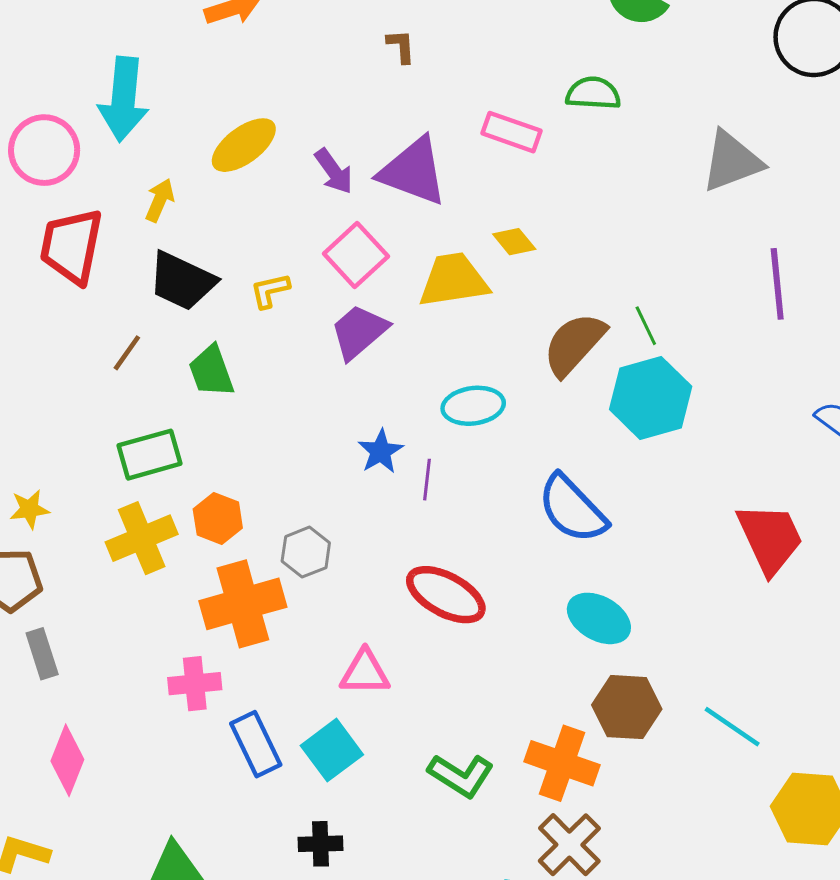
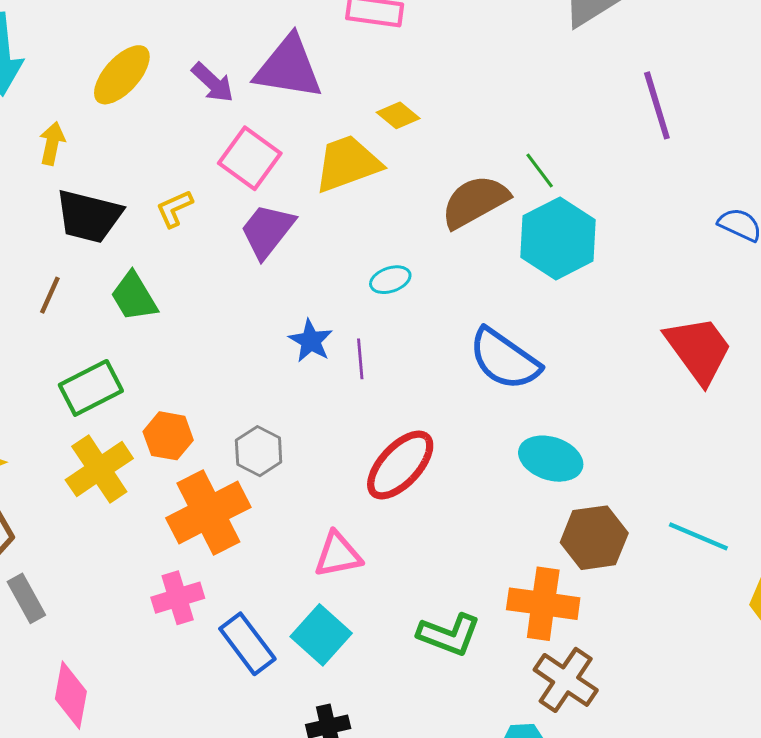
brown semicircle: (574, 344) -> (475, 202), turned 30
cyan ellipse: (473, 406) -> (390, 280), size x0.7
red ellipse: (446, 595) -> (400, 465), turned -64

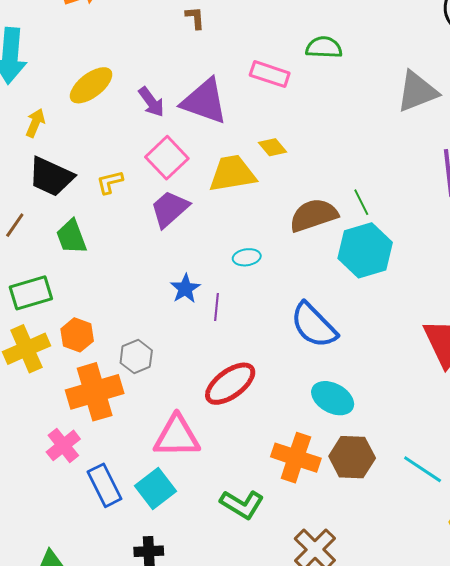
pink triangle: (338, 555) -> (177, 436), size x1.4
pink cross: (178, 598) -> (63, 445), turned -32
orange cross: (543, 604) -> (296, 458), moved

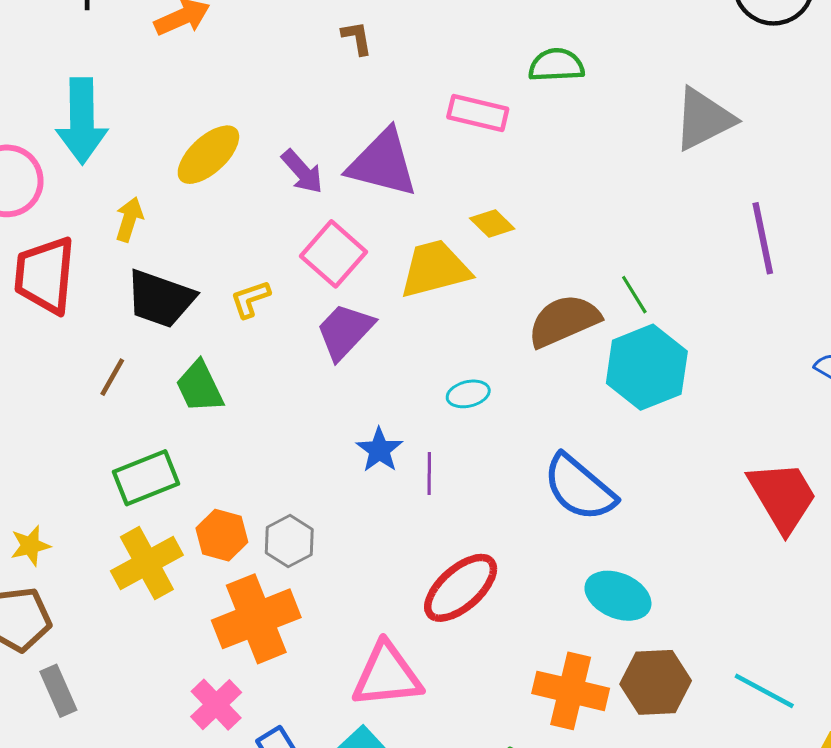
gray hexagon: (136, 357) -> (289, 541), moved

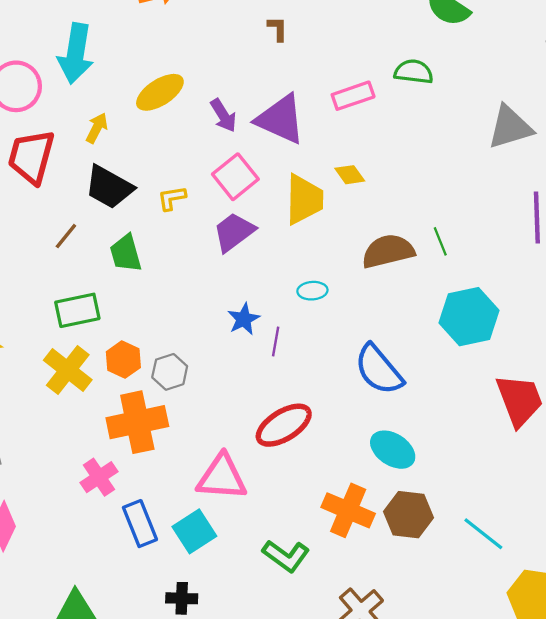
pink rectangle: (478, 113) -> (353, 96), turned -42
yellow trapezoid: (435, 269) -> (304, 199), turned 96
cyan hexagon: (647, 367) -> (469, 317), moved
yellow cross: (147, 563) -> (68, 370), turned -33

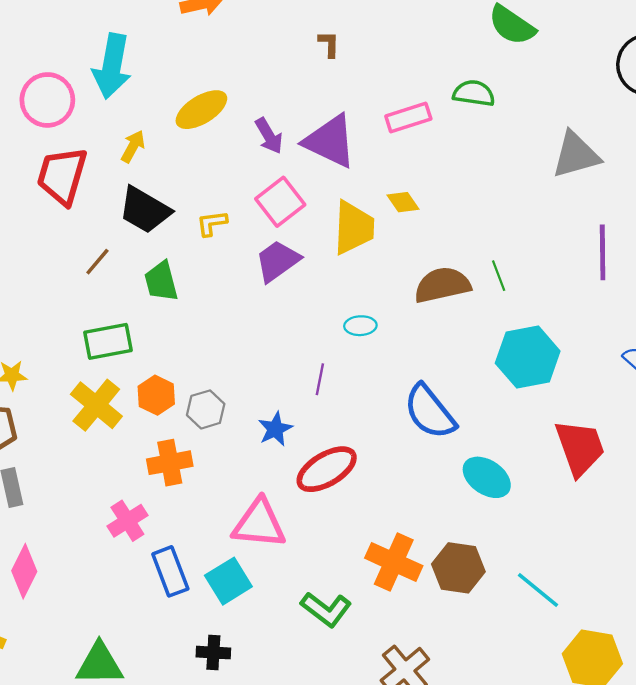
blue star: (244, 319) -> (275, 429), moved
orange cross: (137, 422) -> (170, 463), size x0.7
cyan ellipse: (393, 450) -> (487, 477), moved

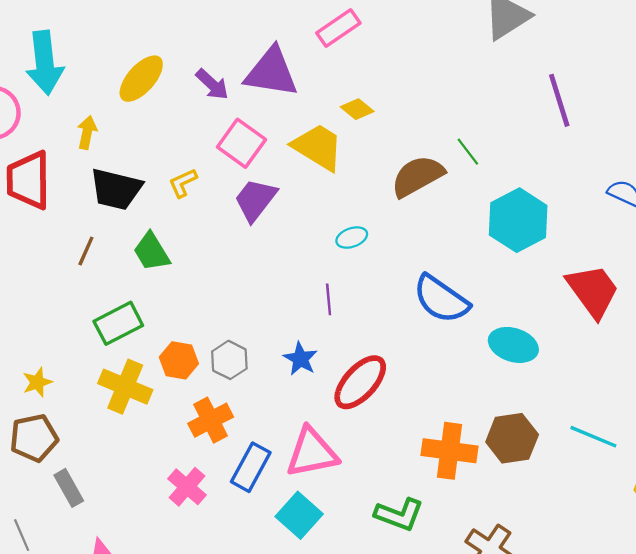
yellow trapezoid: (354, 228) -> (318, 147), turned -44
blue rectangle: (170, 571) -> (251, 467), moved, turned 66

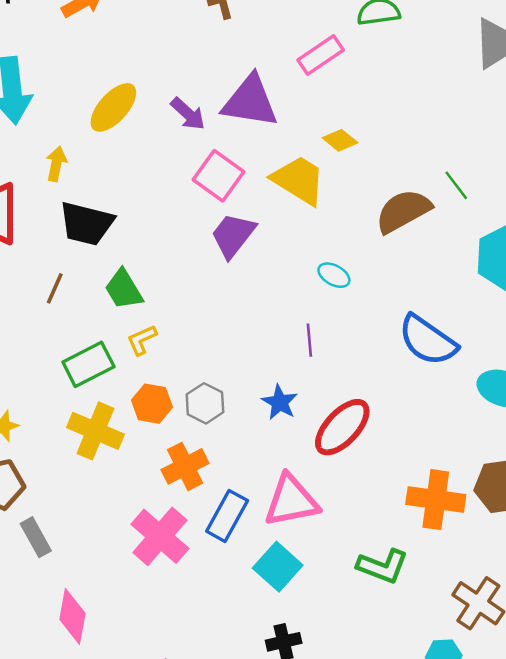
yellow L-shape: (183, 183) -> (142, 340), moved
cyan ellipse: (352, 238) -> (334, 275), turned 48
pink cross: (187, 487) -> (160, 536), size x1.4

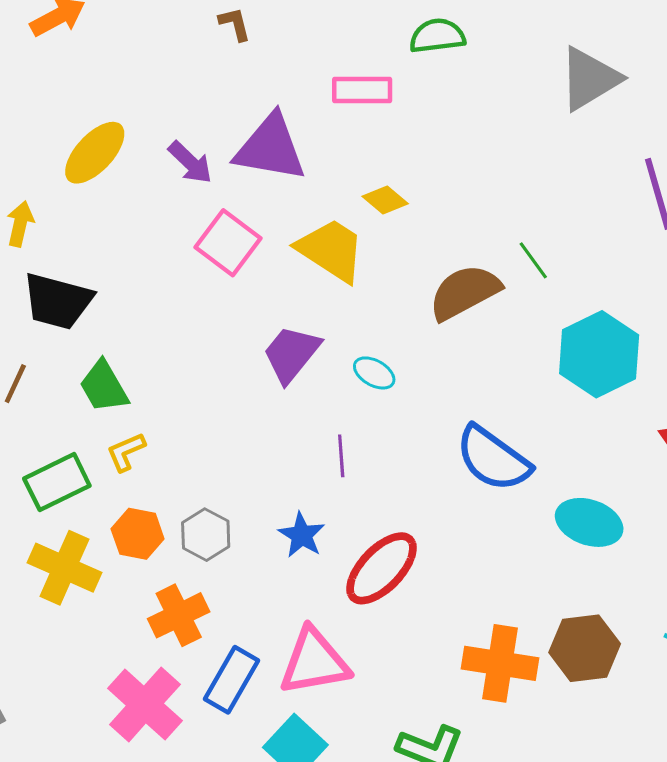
pink rectangle: (321, 55) -> (362, 90), turned 33
purple trapezoid: (233, 235) -> (291, 354), moved

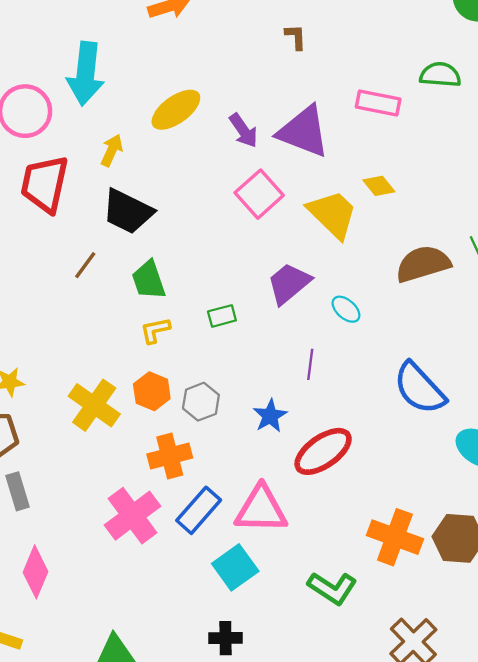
green rectangle: (57, 482) -> (222, 316), moved, size x0.6

